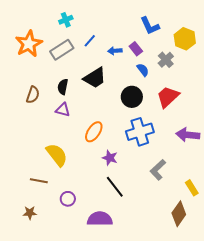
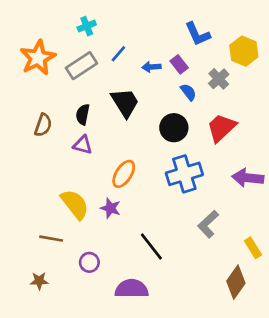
black trapezoid: (95, 78) -> (125, 103), turned -90
purple star: (110, 158) -> (110, 208), moved

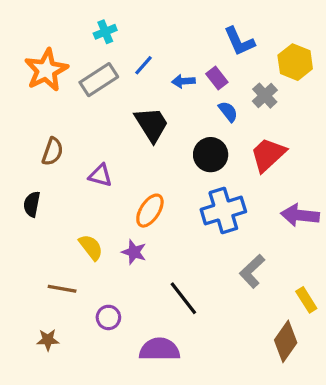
black semicircle: (83, 115) -> (32, 204), moved
yellow semicircle: (75, 204) -> (91, 247), size x0.7

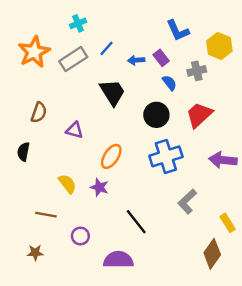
gray cross: (265, 96) -> (197, 71), turned 30

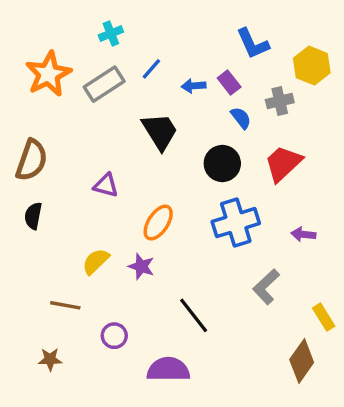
brown semicircle: (39, 112) -> (32, 160), moved, size x1.4
purple arrow: (223, 160) -> (303, 234), moved, size x0.6
yellow semicircle: (67, 184) -> (96, 261), turned -96

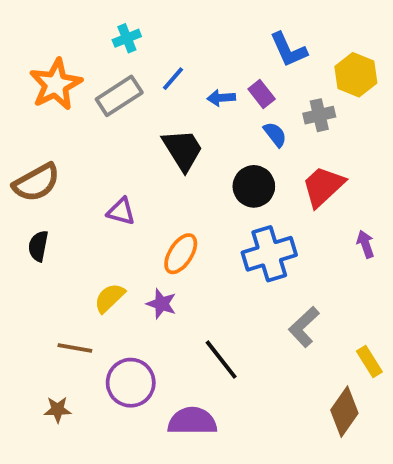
brown semicircle: (32, 160) -> (36, 183), turned 42
purple arrow: (303, 234) -> (365, 244), moved, turned 65
purple circle: (114, 336) -> (131, 383), size x1.6

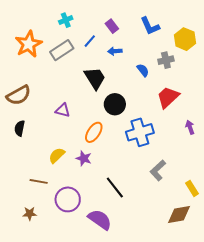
purple rectangle: (262, 94) -> (112, 26), moved
black circle: (254, 186) -> (115, 104), moved
brown diamond: (344, 412) -> (179, 215), turned 45
purple semicircle: (192, 421) -> (100, 220), turned 35

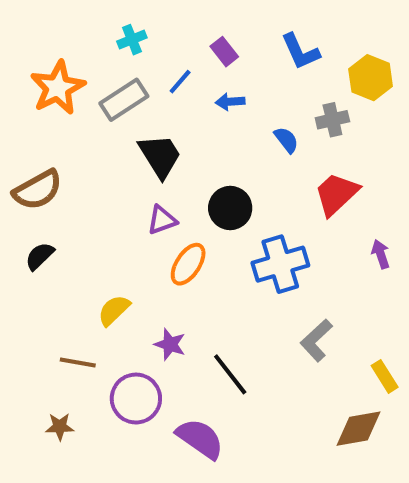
black trapezoid: (95, 78) -> (160, 156), moved
purple triangle: (63, 110) -> (162, 220), moved, turned -35
black semicircle: (20, 128) -> (40, 256), turned 35
purple star: (84, 158) -> (170, 344), moved

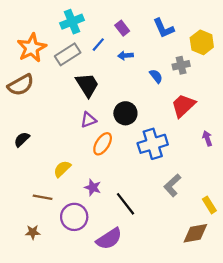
cyan cross: (132, 40) -> (72, 22), size x1.5
brown semicircle: (38, 190) -> (21, 85), moved
purple semicircle: (200, 439) -> (109, 239), turned 112

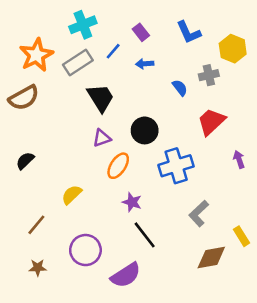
purple star: (93, 187) -> (132, 202), moved
brown line: (43, 197) -> (36, 225), moved, turned -60
brown diamond: (195, 233) -> (211, 258), moved

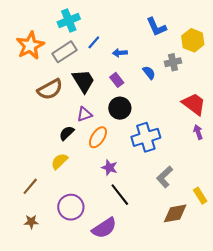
purple rectangle: (141, 32) -> (117, 80), moved
brown semicircle: (24, 98) -> (50, 89), moved
red trapezoid: (211, 122) -> (194, 104), moved, turned 80
black semicircle: (25, 161) -> (67, 133), moved

